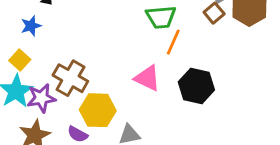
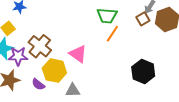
pink triangle: (147, 78) -> (78, 54), moved
black hexagon: (196, 86) -> (143, 72), moved

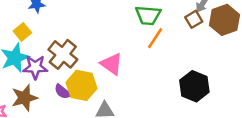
purple semicircle: (38, 84) -> (63, 92), moved

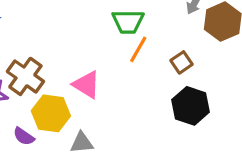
brown square: (194, 19) -> (182, 62), moved
purple semicircle: (63, 92) -> (24, 136), moved

